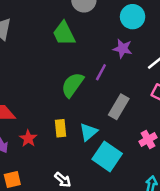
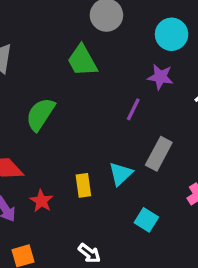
green semicircle: (72, 85) -> (40, 114), moved
cyan triangle: (88, 132) -> (121, 174), moved
cyan square: (107, 156) -> (146, 220), size x0.6

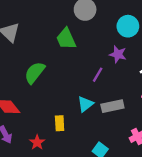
gray rectangle: (159, 154) -> (112, 106), turned 45
cyan triangle: (121, 174) -> (85, 104), moved
red star: (41, 201) -> (37, 142), moved

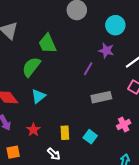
green trapezoid: (66, 39) -> (47, 44), moved
cyan triangle: (85, 104) -> (38, 96), moved
yellow rectangle: (60, 123) -> (65, 133), moved

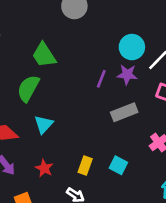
cyan circle: (115, 25) -> (132, 47), moved
purple star: (106, 51) -> (127, 74), moved
yellow rectangle: (65, 133) -> (85, 165), turned 32

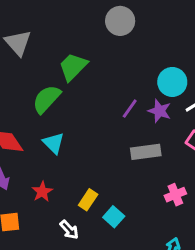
green trapezoid: (44, 55) -> (73, 67), turned 64
cyan triangle: (44, 124) -> (54, 143), turned -42
cyan square: (118, 165) -> (114, 217), moved

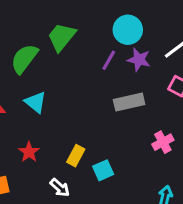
green trapezoid: (73, 67) -> (62, 37), moved
cyan circle: (172, 82) -> (128, 30), moved
cyan square: (114, 217) -> (103, 170), turned 30

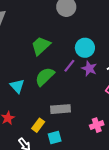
green semicircle: (24, 59) -> (45, 77), moved
gray rectangle: (129, 102) -> (61, 109), moved

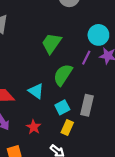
gray rectangle: (61, 109) -> (87, 105), turned -60
cyan square: (55, 137) -> (62, 107), moved

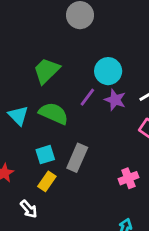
green semicircle: (63, 75) -> (54, 113), turned 70
cyan triangle: (36, 91) -> (18, 116), moved

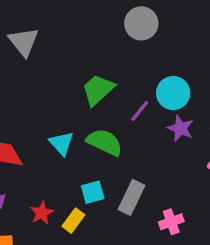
purple line: (87, 97) -> (140, 111), moved
pink cross: (128, 178) -> (171, 222), moved
yellow rectangle: (47, 181) -> (73, 221), moved

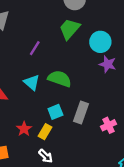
green trapezoid: (98, 90) -> (70, 29), moved
purple line: (140, 111) -> (35, 48), moved

